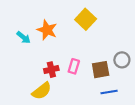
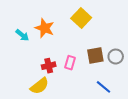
brown square: (101, 70) -> (95, 56), moved
blue line: (109, 92) -> (103, 87), turned 49

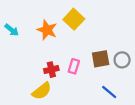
yellow square: (81, 18) -> (74, 19), moved
cyan arrow: (22, 35) -> (12, 30), moved

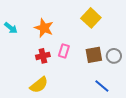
yellow square: (74, 19) -> (91, 18), moved
pink rectangle: (74, 66) -> (64, 51), moved
red cross: (51, 70) -> (43, 56), moved

